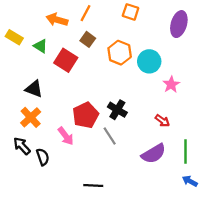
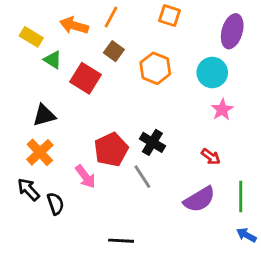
yellow rectangle: (14, 37) -> (31, 37), moved
cyan circle: (149, 61) -> (212, 73), moved
black triangle: (34, 89) -> (44, 115), turned -36

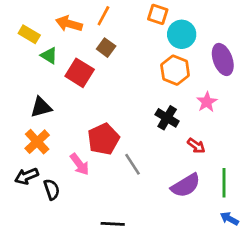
purple ellipse: (232, 31) -> (223, 59), moved, turned -36
orange hexagon: (155, 68) -> (175, 70), moved
cyan circle: (212, 73) -> (182, 34), moved
black cross: (152, 142) -> (167, 118), moved
black arrow: (28, 189) -> (27, 176), turned -70

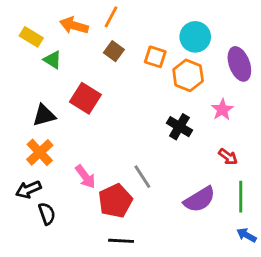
orange square: (158, 14) -> (155, 57), moved
red square: (80, 73) -> (85, 98), moved
red pentagon: (103, 139) -> (115, 201), moved
red arrow: (196, 146) -> (228, 157), moved
black semicircle: (52, 189) -> (47, 214), moved

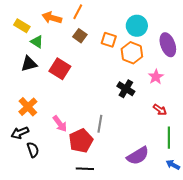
black triangle: (44, 115) -> (29, 64), moved
gray line: (142, 177) -> (100, 124), turned 42
purple semicircle: (199, 199) -> (138, 156), moved

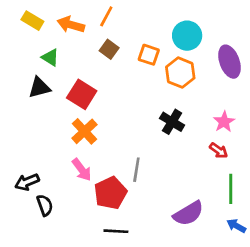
yellow rectangle: (22, 26) -> (32, 21), moved
pink star: (156, 77) -> (224, 122), moved
orange cross: (28, 107) -> (84, 131), moved

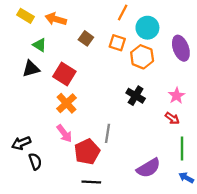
orange line: (106, 16) -> (123, 13), moved

